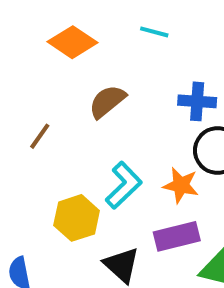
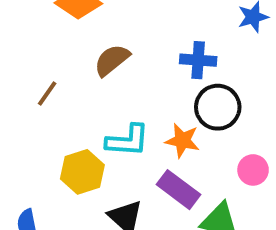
cyan L-shape: (124, 185) -> (127, 141), turned 48
purple rectangle: (177, 236) -> (178, 190), turned 51

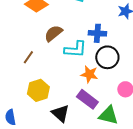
brown line: (47, 93) -> (28, 57), moved
cyan L-shape: (127, 141) -> (75, 49), moved

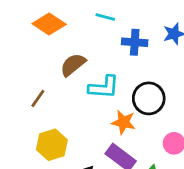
blue cross: (97, 33) -> (135, 42), moved

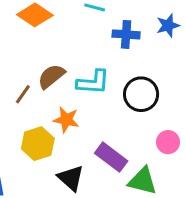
brown semicircle: (73, 65) -> (51, 76), moved
orange star: (123, 122) -> (66, 120), moved

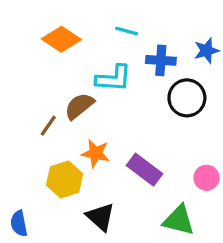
cyan L-shape: (93, 82) -> (114, 78), moved
black circle: (141, 94) -> (187, 98), moved
purple rectangle: (111, 157) -> (145, 170), moved

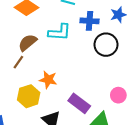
brown semicircle: (79, 106) -> (28, 43), moved
purple rectangle: (145, 170) -> (79, 103), moved

